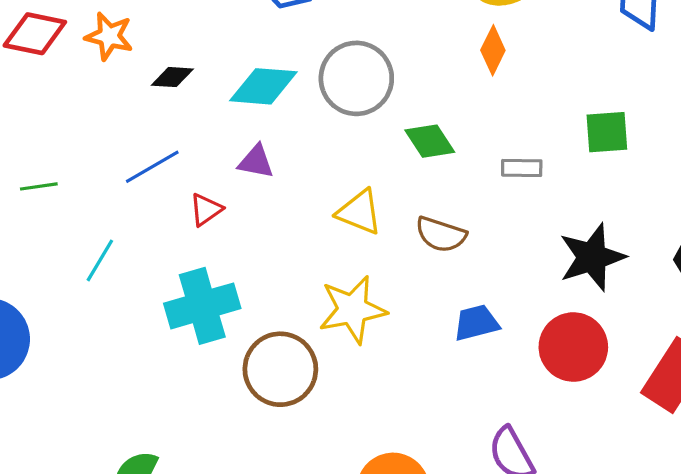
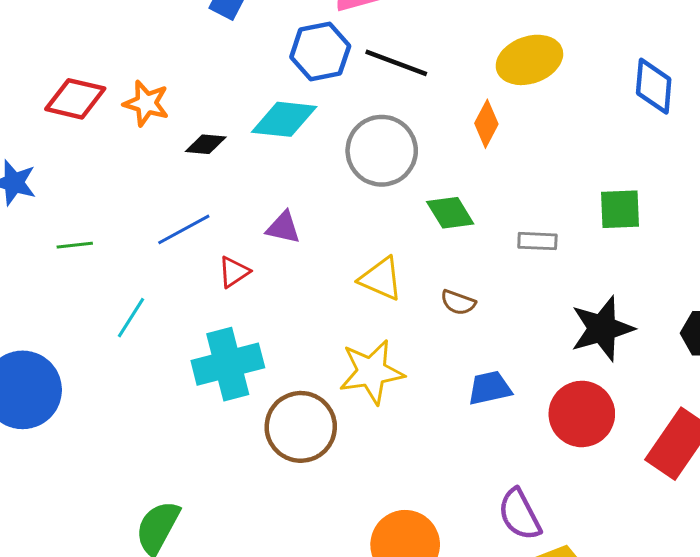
orange diamond: (493, 50) -> (486, 124), moved
cyan diamond: (263, 86) -> (284, 119), moved
brown semicircle: (441, 234) -> (458, 302), size x0.7

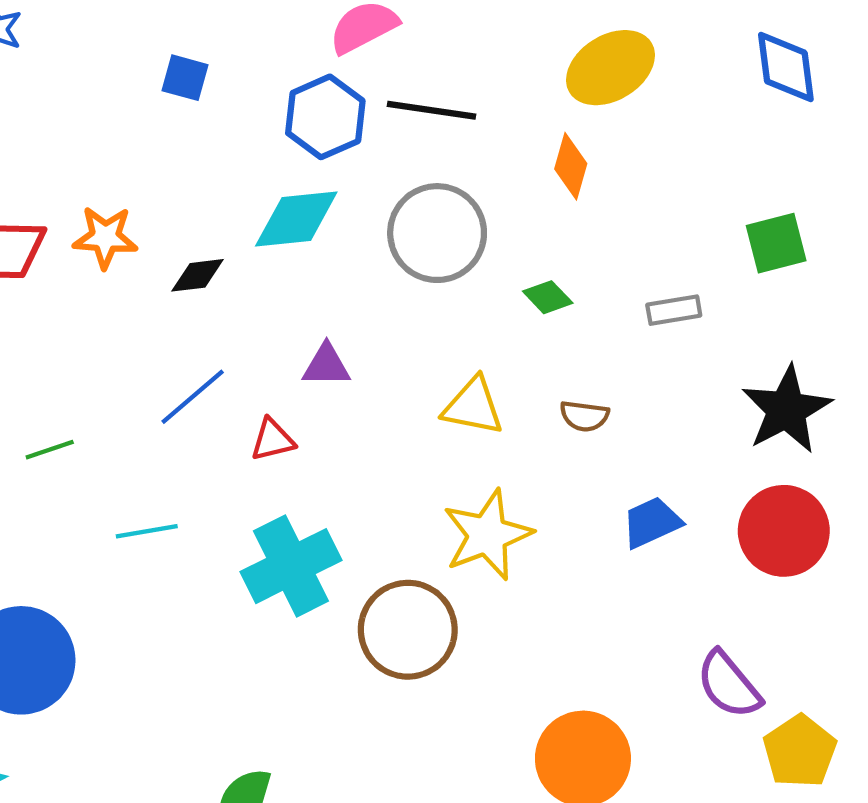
green diamond: (450, 213) -> (548, 297), size x0.7
red triangle: (234, 272) -> (273, 440), turned 32
cyan line: (131, 318) -> (147, 531), turned 60

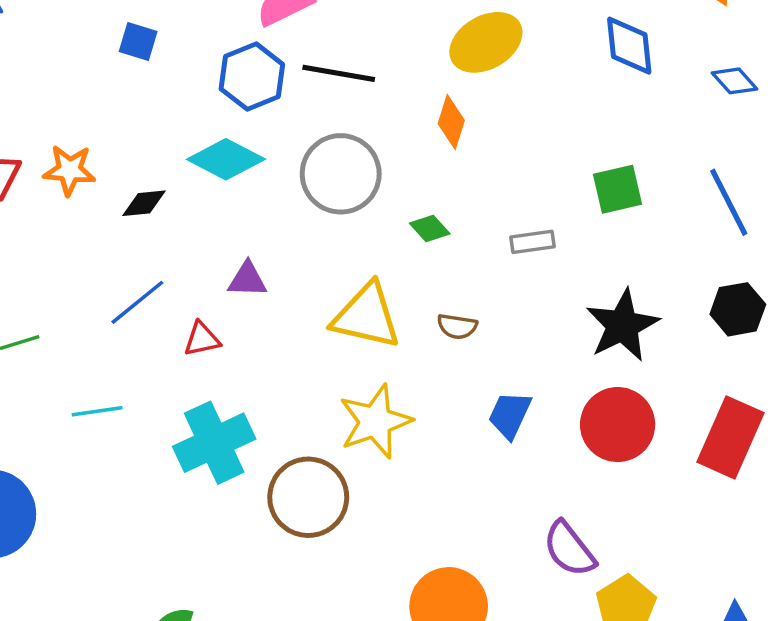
cyan diamond: (296, 219) -> (226, 159), turned 32
yellow triangle: (473, 406) -> (366, 316), size x1.4
blue trapezoid: (652, 522) -> (510, 415), turned -42

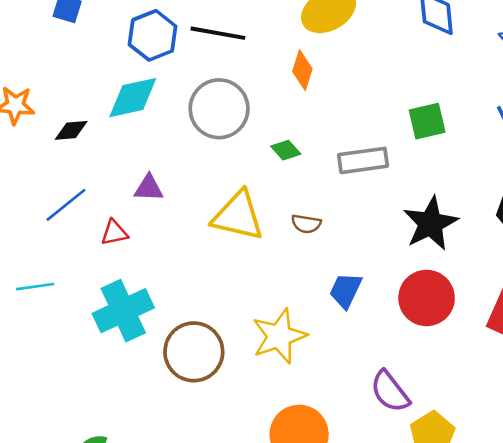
cyan diamond: (226, 159) -> (133, 98), turned -40
gray rectangle: (532, 242) -> (363, 160), size x1.5
yellow star: (375, 421) -> (279, 336), moved

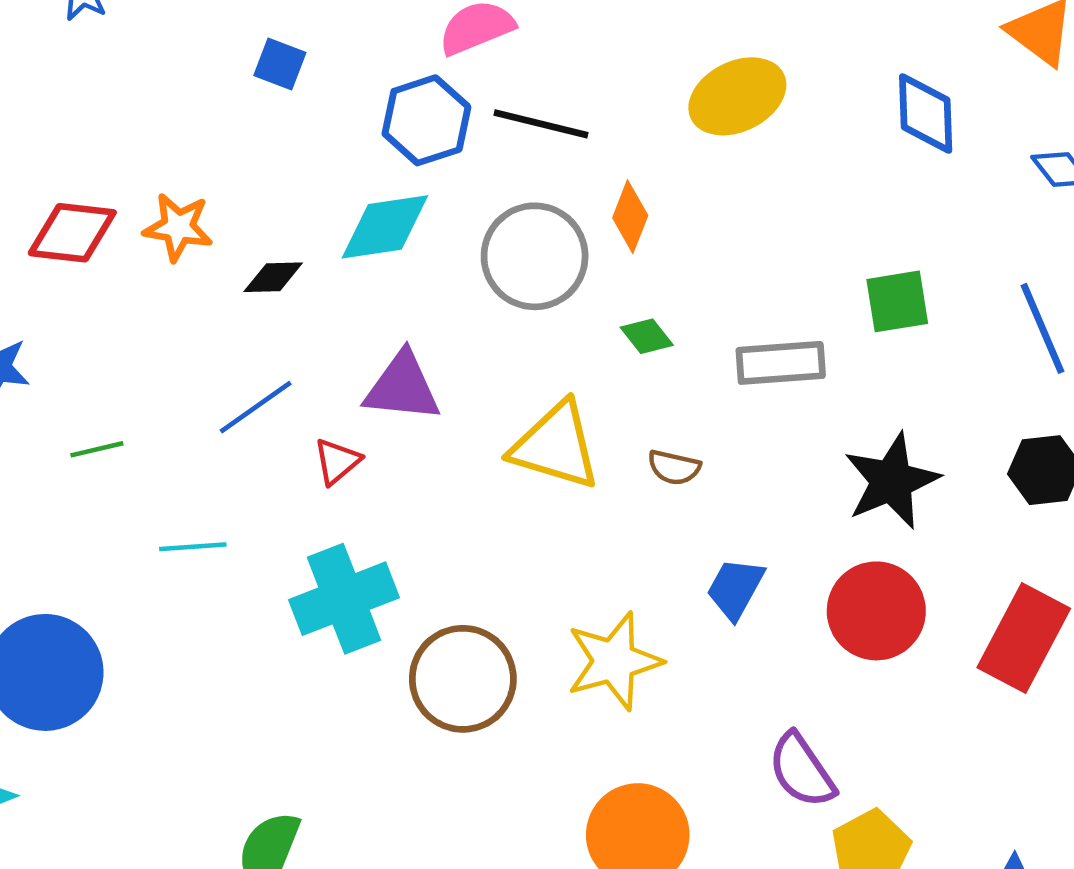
orange diamond: (302, 70) -> (630, 217), moved
purple triangle: (149, 188) -> (402, 387), size x1.5
red triangle: (114, 233) -> (337, 461), turned -32

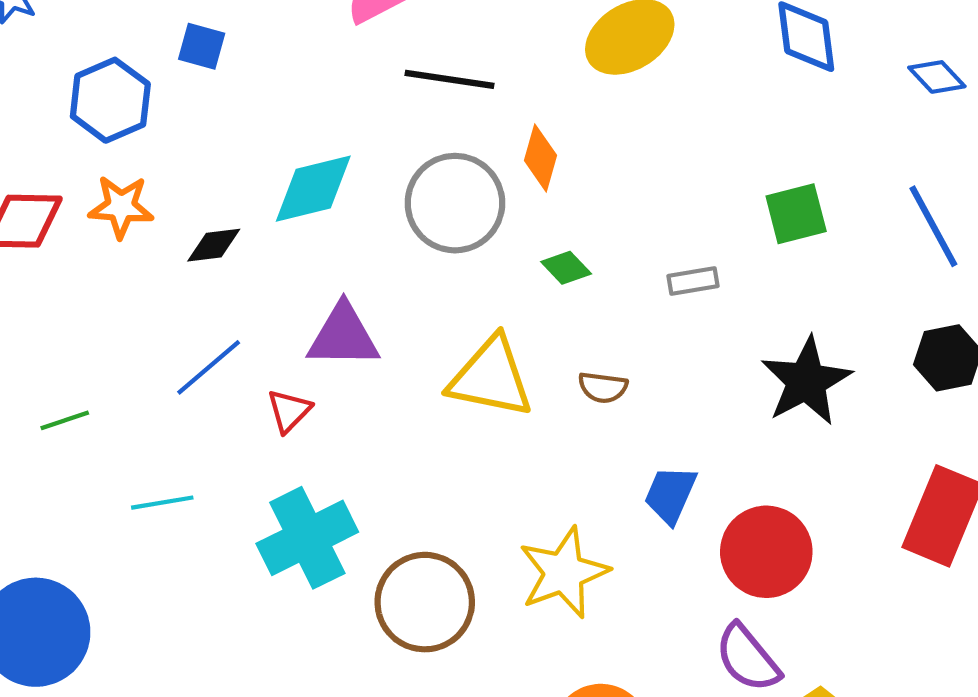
blue hexagon: (426, 120) -> (110, 100), moved
gray rectangle: (781, 363) -> (693, 281), size x0.6
red circle: (876, 611) -> (766, 552), moved

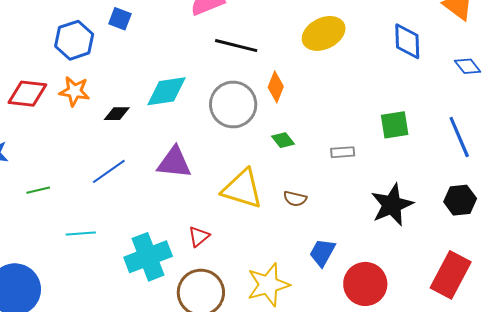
red triangle: (289, 411) -> (199, 236), moved

